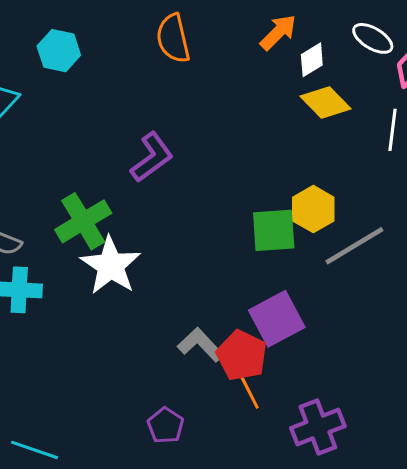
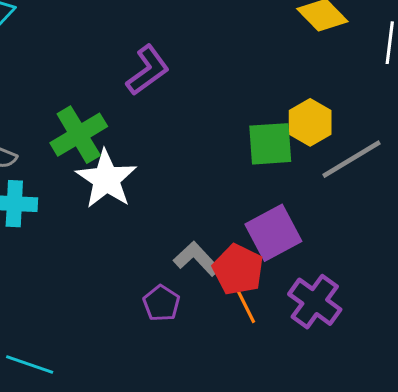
purple pentagon: (166, 426) -> (161, 303), moved
purple cross: (318, 427) -> (315, 302), moved, turned -33

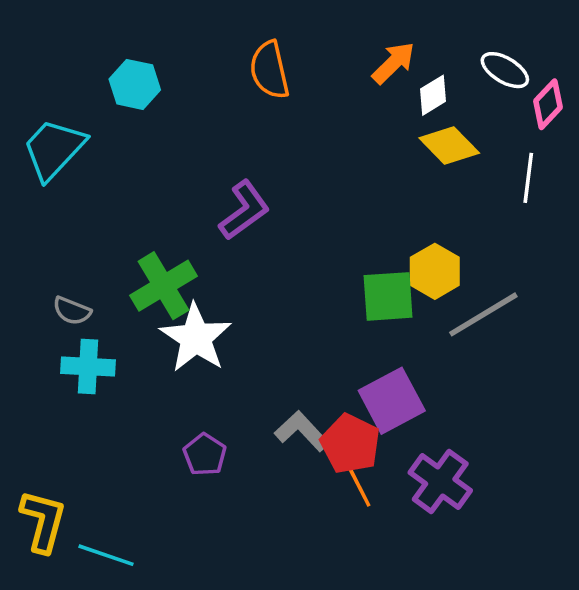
purple pentagon: (161, 303) -> (205, 455), moved

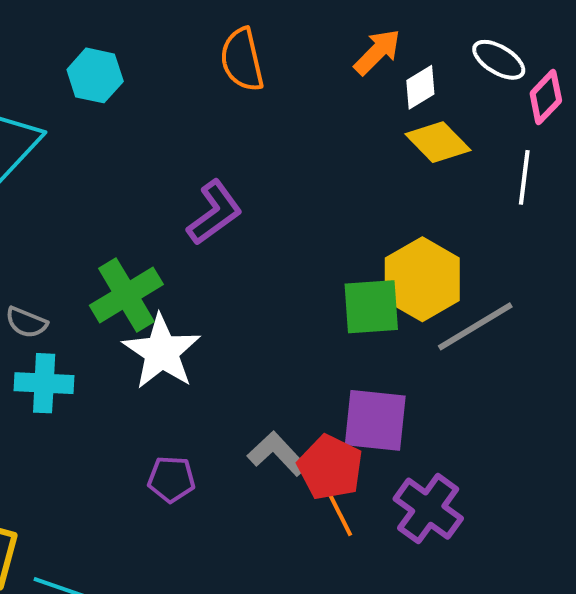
yellow hexagon: (435, 271) -> (422, 279), size x1.4
purple square: (392, 401) -> (375, 420), turned 34
purple pentagon: (205, 455) -> (171, 479), turned -30

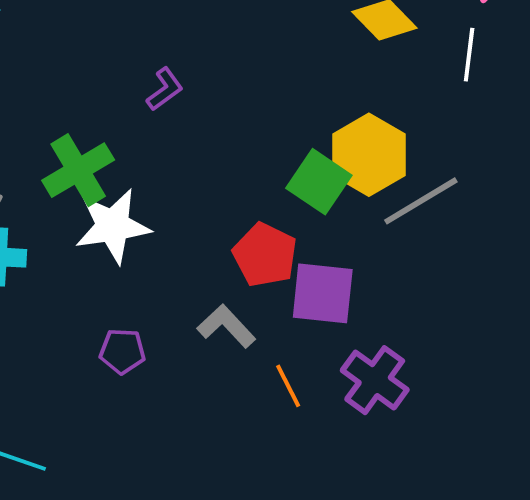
purple L-shape: (215, 213) -> (165, 89), size x0.7
green square: (371, 307) -> (319, 182), turned 38
white star: (162, 352) -> (113, 226), turned 30
red pentagon: (330, 467) -> (265, 255), moved

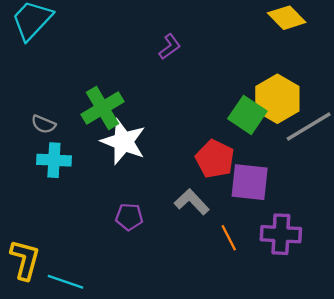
purple L-shape: (165, 89) -> (170, 47), moved
white star: (113, 226) -> (123, 142), turned 30
purple cross: (375, 380) -> (281, 234), turned -33

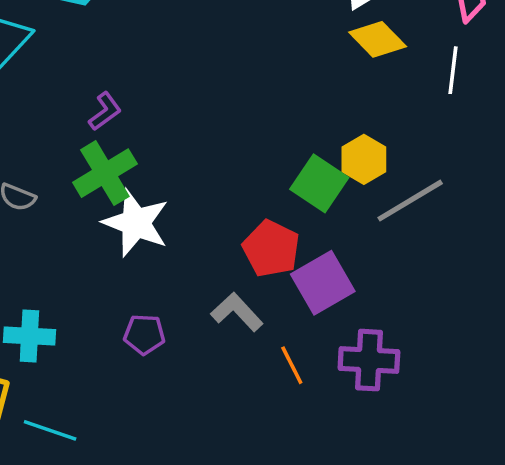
purple L-shape: (170, 47) -> (105, 111), moved
yellow hexagon: (277, 99) -> (364, 159), size x0.7
cyan cross: (54, 160) -> (29, 336), moved
purple square: (250, 182) -> (323, 283), turned -36

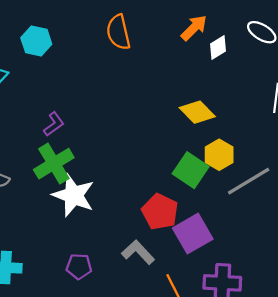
yellow diamond: (378, 39) -> (197, 112), moved

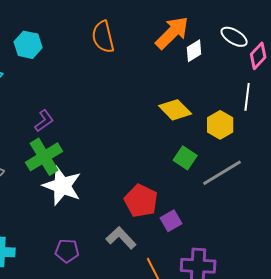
orange arrow: (194, 28) -> (172, 33), size x1.4
yellow hexagon: (219, 155) -> (220, 125), moved
green square: (191, 170) -> (185, 158), moved, size x0.7
purple square: (193, 234) -> (171, 221), size x0.6

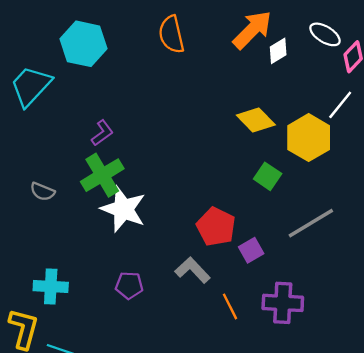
cyan hexagon: (28, 45) -> (83, 44), size x1.4
white line: (247, 97) -> (340, 105), turned 32
yellow hexagon: (220, 125) -> (309, 138), size x1.4
gray line: (222, 173) -> (311, 223), moved

